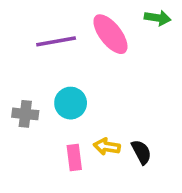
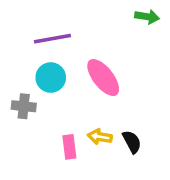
pink ellipse: (110, 34) -> (103, 78), moved
cyan circle: (71, 103) -> (51, 78), moved

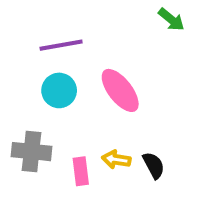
green arrow: (147, 17) -> (171, 20), turned 30
gray cross: (24, 106) -> (32, 152), moved, size x1.4

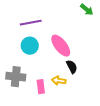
black semicircle: (154, 165) -> (72, 67), moved

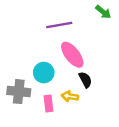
purple line: (31, 23) -> (59, 25), moved
cyan circle: (30, 46) -> (44, 73), moved

